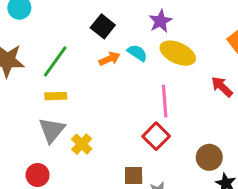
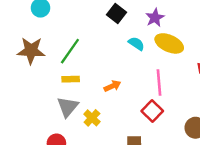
black square: (103, 26) -> (116, 14), moved
orange arrow: (110, 59) -> (112, 86), moved

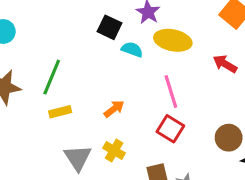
black square: (116, 14) -> (110, 27), moved
gray triangle: (68, 107) -> (78, 158), moved
yellow cross: (92, 118) -> (114, 151), moved

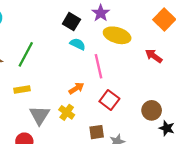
cyan semicircle: (132, 50) -> (78, 44), moved
pink line: (171, 92) -> (98, 66), moved
orange arrow: (114, 109) -> (76, 88), moved
yellow rectangle: (60, 112) -> (22, 90), moved

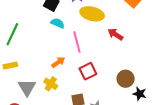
red arrow: (154, 56) -> (115, 34), moved
red square: (109, 100) -> (88, 71), turned 30

